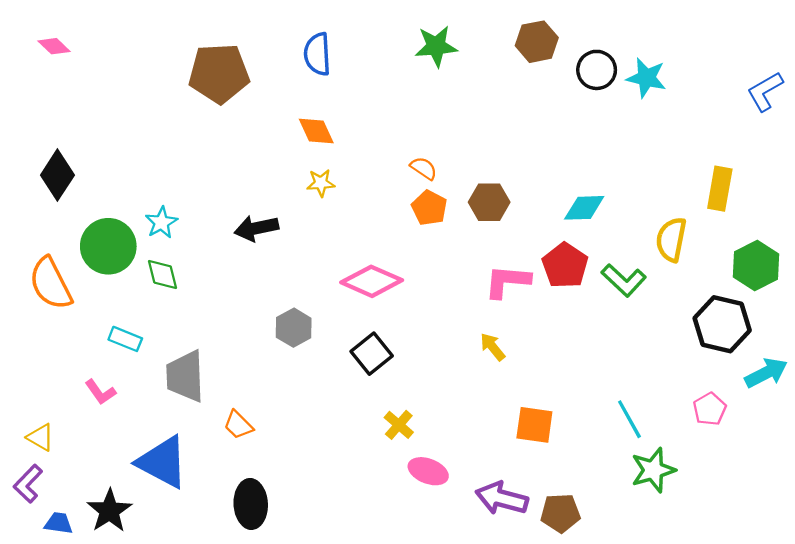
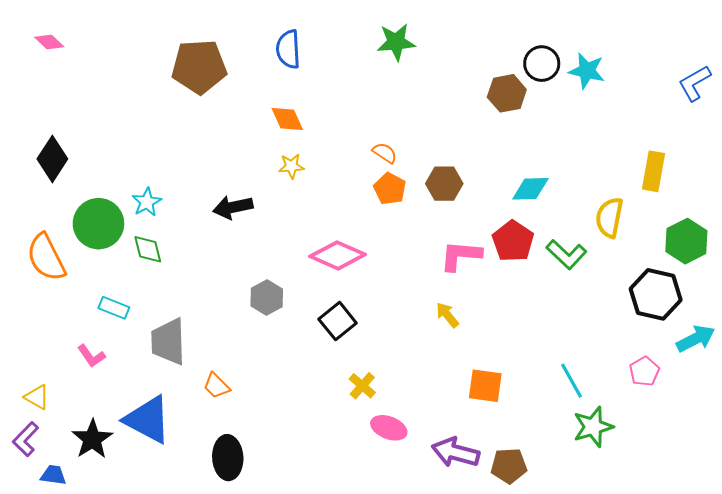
brown hexagon: (537, 42) -> (507, 93), moved
black star: (109, 511) -> (92, 439), moved

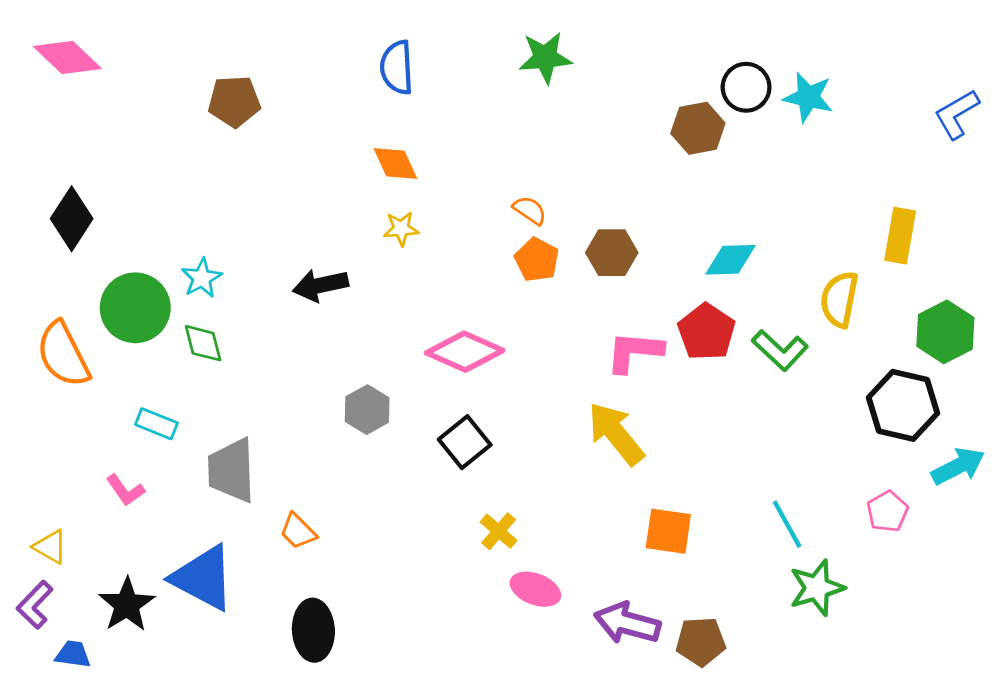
pink diamond: (49, 42) -> (67, 58), size x1.6
brown pentagon: (199, 67) -> (234, 101), moved, size x0.7
yellow arrow: (447, 315) -> (616, 434), size x1.8

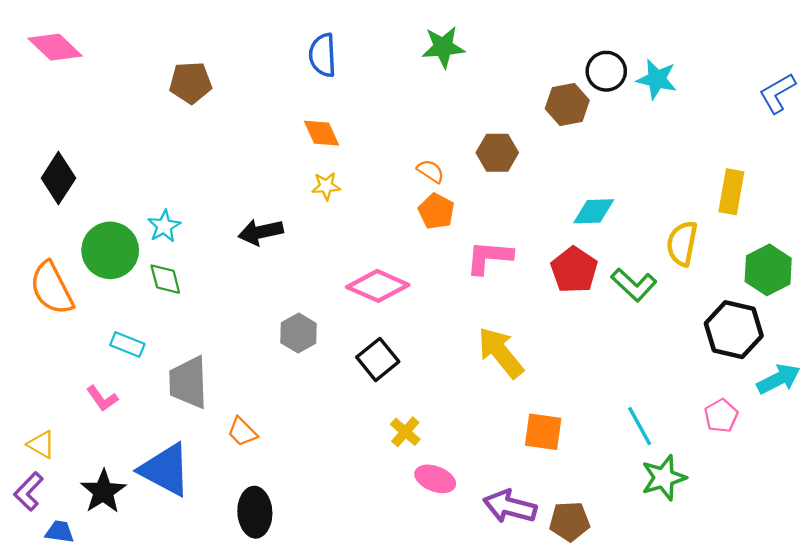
brown hexagon: (612, 253) -> (497, 153), moved
pink L-shape: (634, 352) -> (489, 257), moved

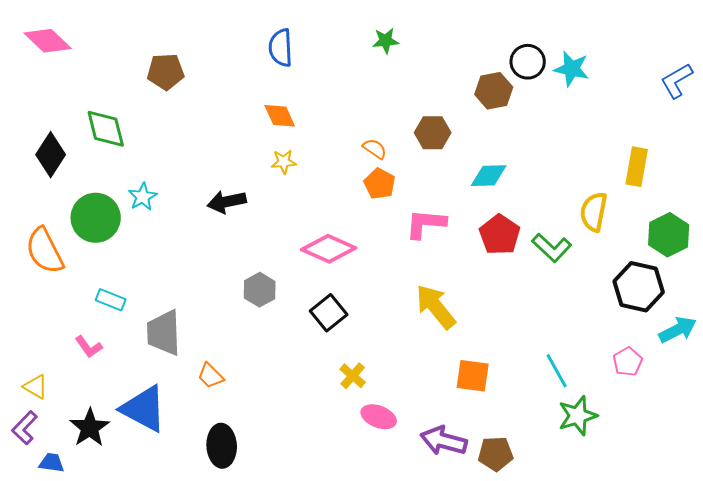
green star: (443, 47) -> (386, 41), size x0.7
cyan diamond: (594, 211) -> (489, 176), moved
green diamond: (165, 279) -> (106, 129), moved, size x1.4

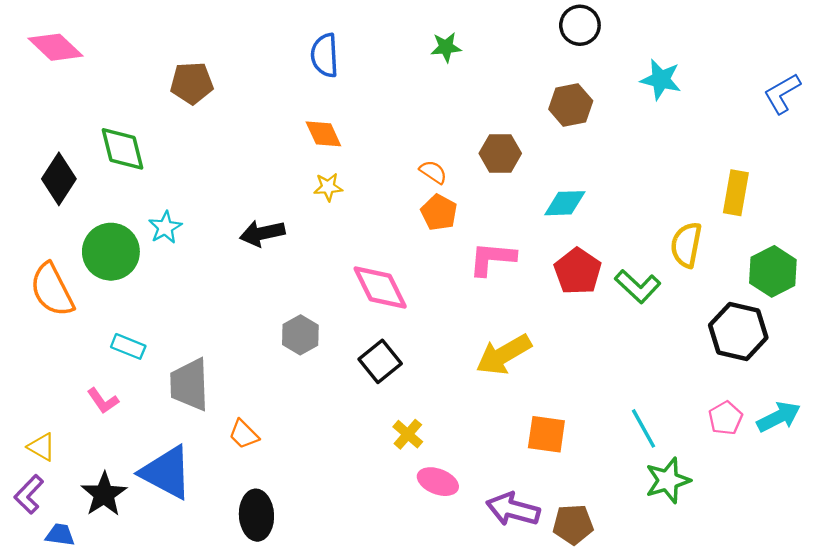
black circle: (528, 62) -> (580, 25), moved
pink diamond: (329, 249) -> (380, 288), turned 40
yellow arrow: (436, 307) -> (504, 355), turned -81
cyan arrow: (678, 330) -> (779, 417), moved

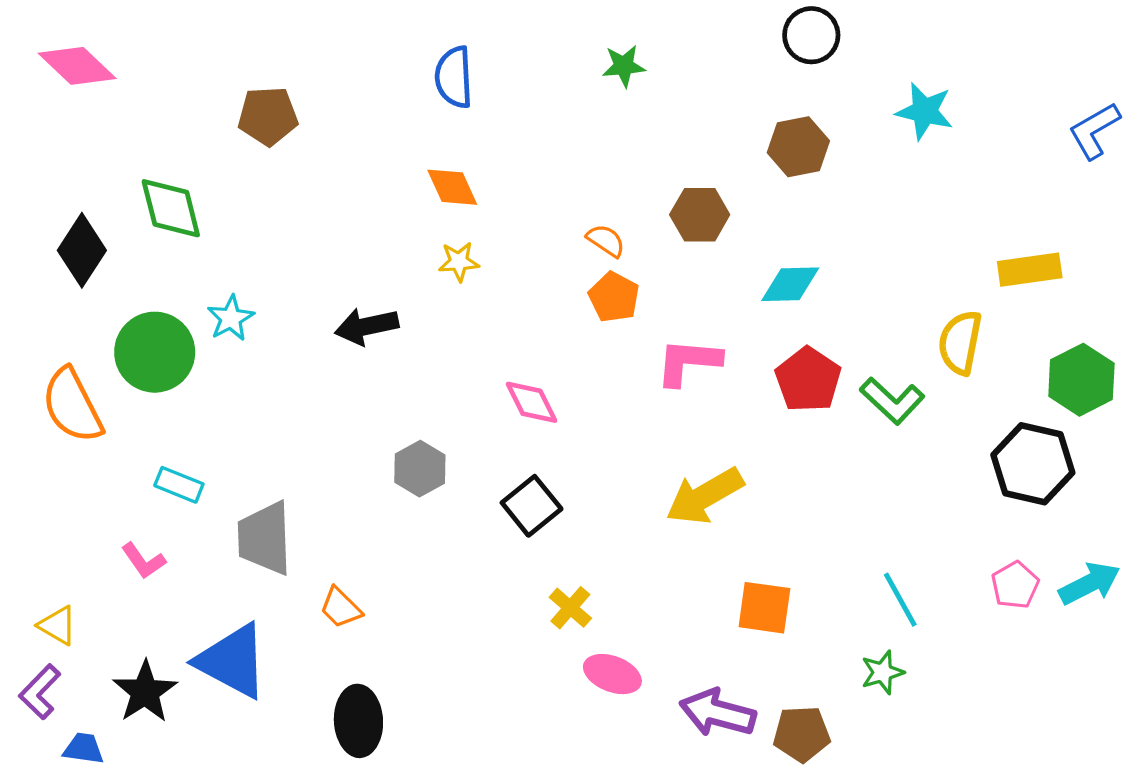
yellow rectangle: (736, 193) -> (1030, 270), turned 72
pink diamond: (380, 288) -> (532, 402), size x0.7
green star: (668, 480) -> (882, 672), moved, size x0.7

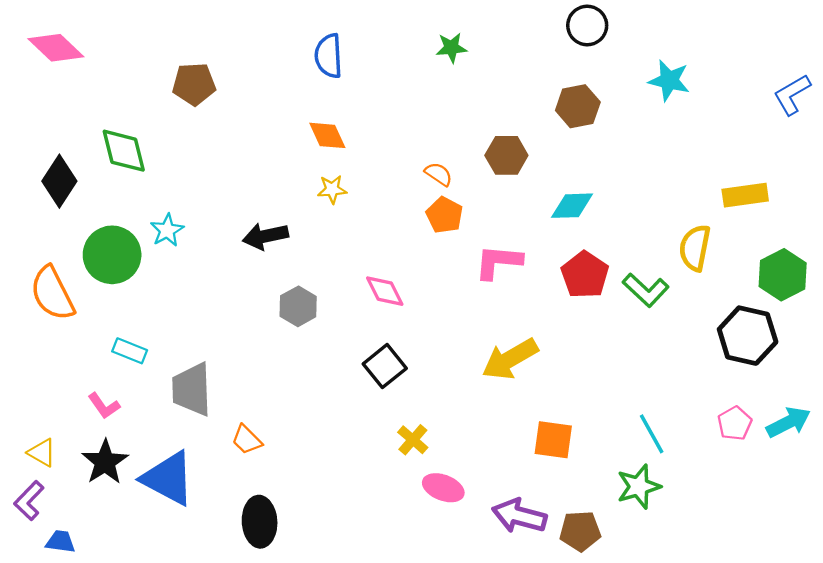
gray hexagon: (420, 469) -> (298, 306), moved
green star: (882, 672) -> (639, 487), size x1.4
black star: (145, 692) -> (105, 462), moved

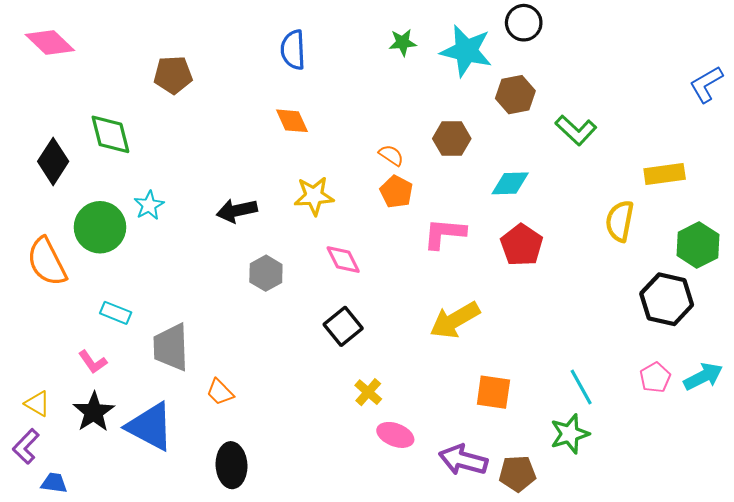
cyan star: (669, 80) -> (466, 51), moved, size x1.4
yellow star: (332, 189) -> (314, 196), moved, size x1.5
green L-shape: (646, 290) -> (576, 130), moved

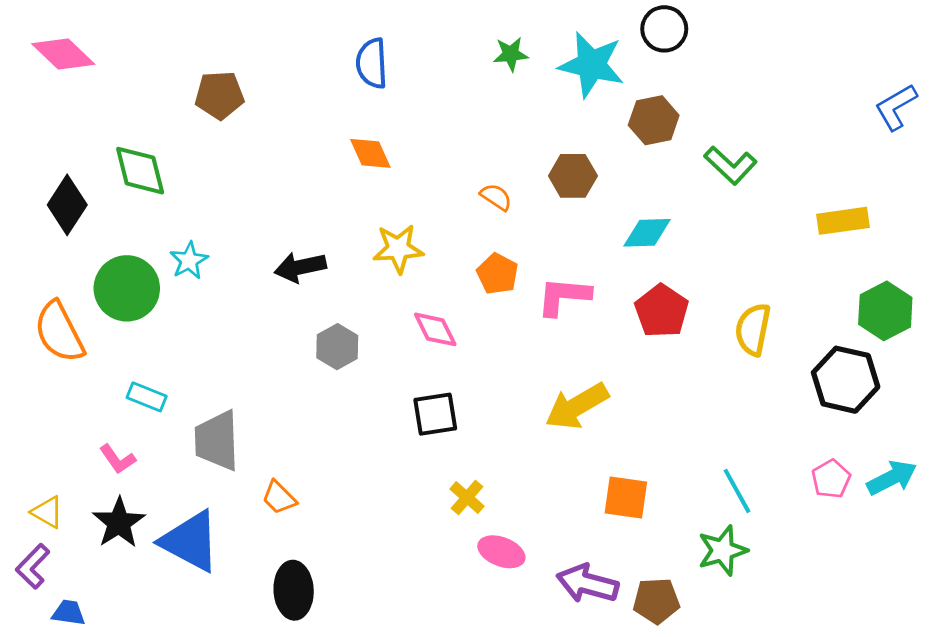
orange pentagon: (396, 192) -> (497, 274), moved
yellow semicircle: (620, 221) -> (753, 329), moved
black square: (343, 326) -> (435, 414), turned 30

